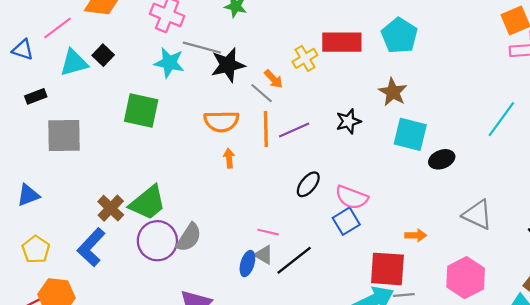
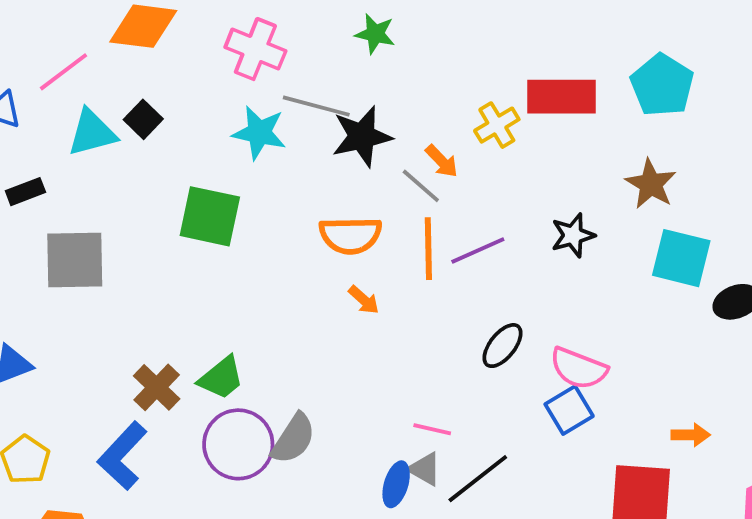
orange arrow: (229, 158) -> (364, 300), turned 138
green trapezoid: (148, 203) -> (221, 378), size x0.7

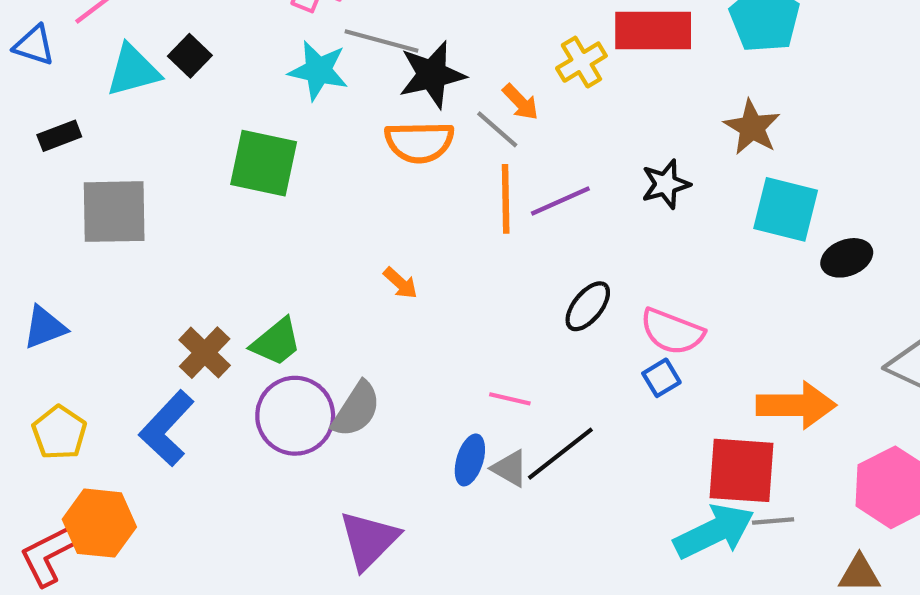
orange semicircle: (350, 235) -> (419, 142), moved
orange arrow: (364, 300) -> (400, 283), moved
blue square: (569, 410) -> (661, 378), size x0.7
orange arrow: (691, 435) -> (796, 405), size x1.8
gray triangle: (425, 469) -> (510, 468), moved

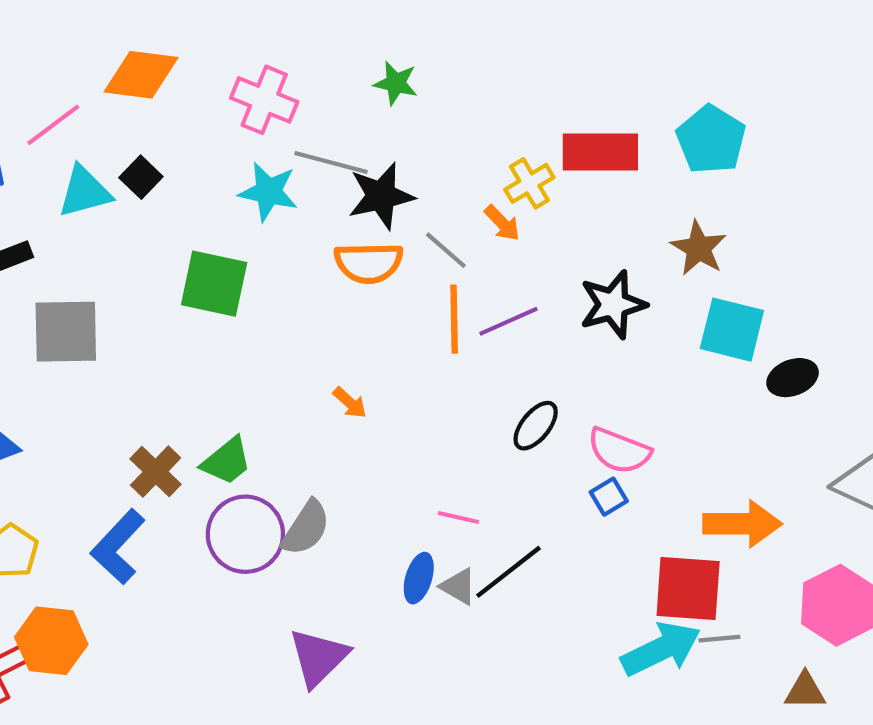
orange arrow: (520, 102) -> (502, 223), moved
black star: (666, 184) -> (613, 305), size x1.4

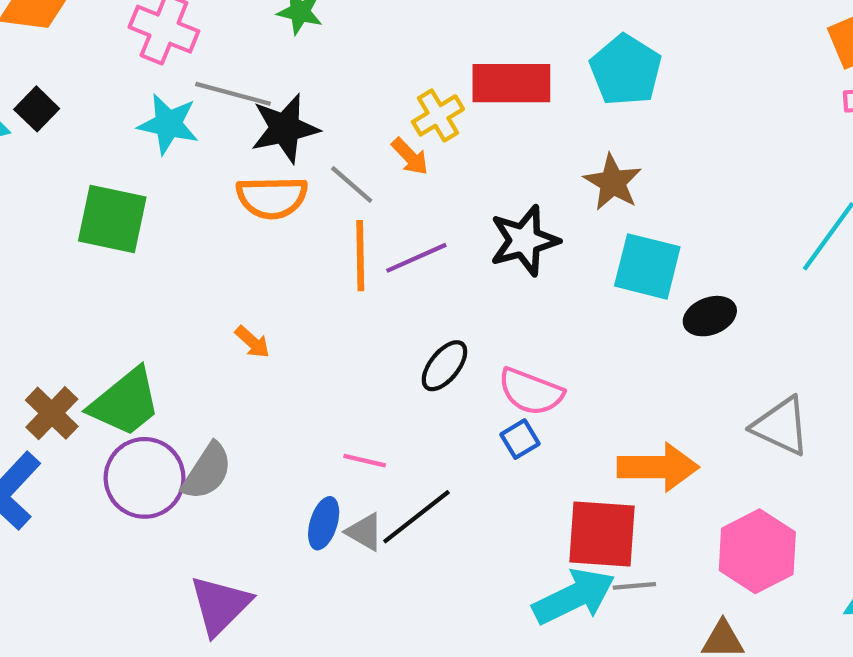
green trapezoid: (227, 461) -> (125, 402), size x1.4

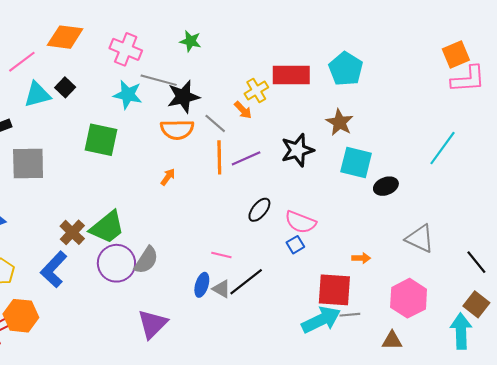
orange arrow: (252, 342) -> (168, 177), moved, turned -96
orange arrow: (658, 467) -> (361, 258), size x0.5

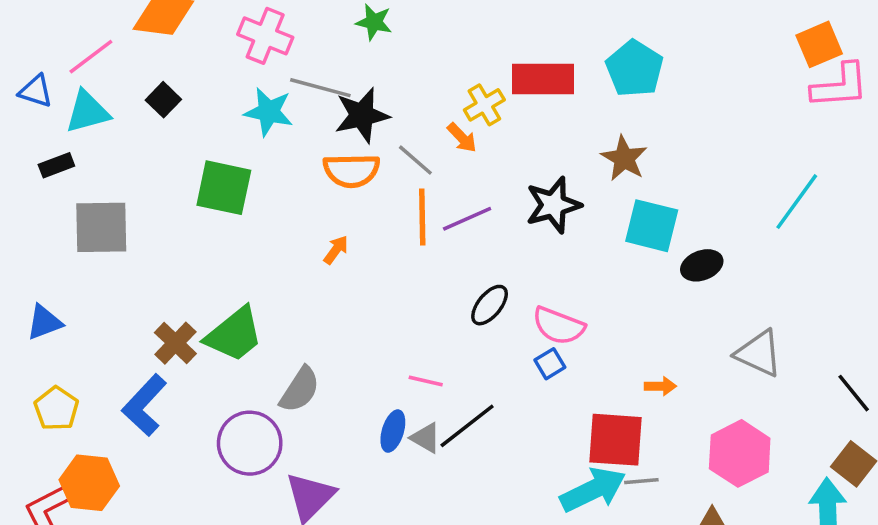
cyan triangle: (37, 95) -> (87, 112), moved
purple circle: (116, 263) -> (250, 443), moved

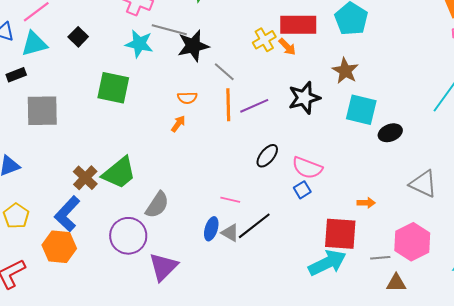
orange arrow: (462, 138) -> (287, 47), moved
orange semicircle: (351, 170) -> (187, 98), moved, size x0.6
gray line: (641, 481) -> (380, 258), moved
orange hexagon: (89, 483) -> (59, 247), moved

